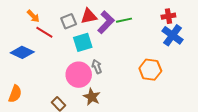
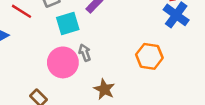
brown star: (92, 97) -> (104, 89), moved

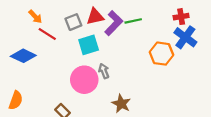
orange hexagon: (149, 56) -> (162, 54), moved

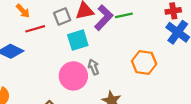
red line: (47, 34) -> (35, 29), turned -48
orange hexagon: (162, 54) -> (144, 62), moved

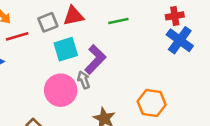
purple L-shape: (104, 18) -> (95, 59), moved
orange hexagon: (144, 62) -> (152, 103), moved

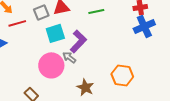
blue cross: (180, 40) -> (144, 26), turned 30
gray arrow: (84, 80) -> (69, 57), turned -32

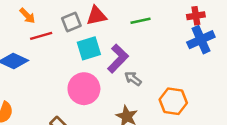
gray arrow: (69, 57) -> (133, 79), moved

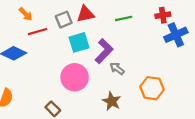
red cross: (196, 16) -> (163, 15), moved

